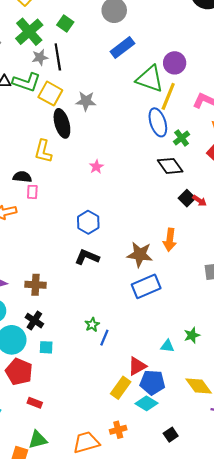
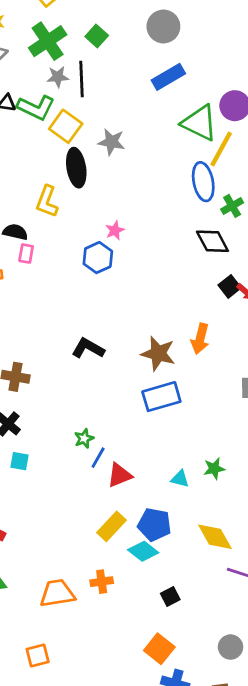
blue hexagon: (88, 222) -> (98, 258), moved
red triangle: (137, 366) -> (119, 475), moved

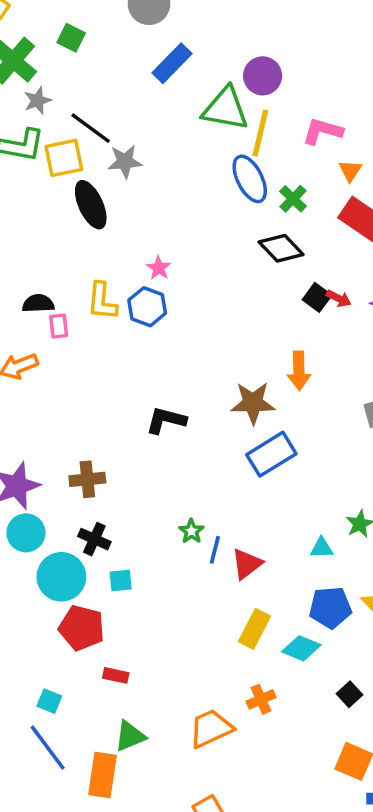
black line: (81, 79) -> (91, 128), moved, turned -36
yellow square: (66, 126) -> (64, 158), turned -32
yellow L-shape: (47, 201) -> (102, 301), moved
blue pentagon: (154, 525) -> (330, 608), moved

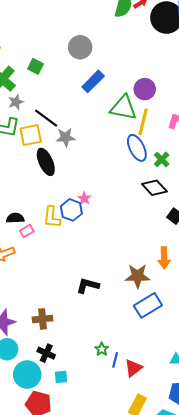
blue hexagon: (147, 307) -> (71, 210), moved
pink rectangle: (59, 326) -> (27, 231), turned 64

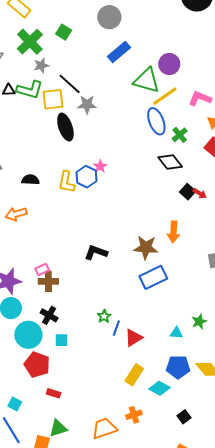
yellow line: (143, 122) -> (165, 96), turned 36
pink rectangle: (27, 231) -> (42, 269), moved

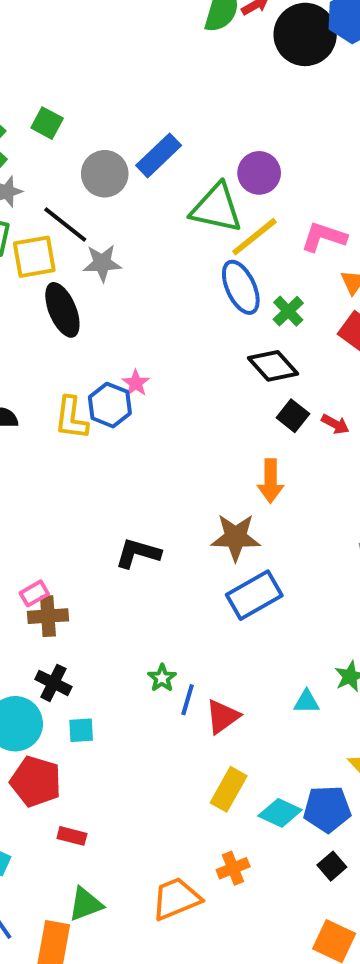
gray circle: (109, 17) -> (105, 174), moved
black square: (188, 192) -> (293, 416), moved
orange arrow: (173, 232) -> (271, 481), moved
blue pentagon: (178, 367) -> (327, 809), moved

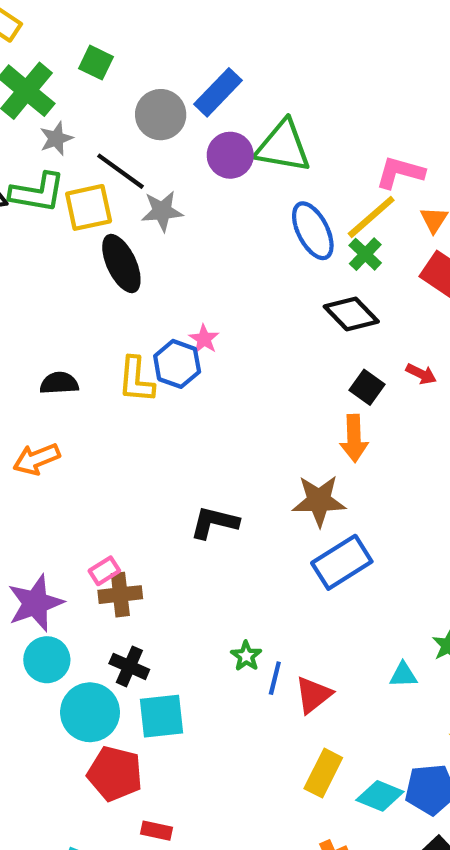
purple circle: (259, 173) -> (230, 155), moved
yellow line: (254, 237) -> (371, 217), moved
black square: (293, 416) -> (367, 387), moved
cyan square: (81, 730) -> (161, 716), size x1.6

